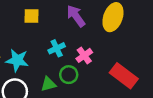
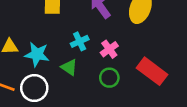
green circle: (69, 75) -> (109, 78), moved
green triangle: (48, 84) -> (69, 67), moved, turned 49

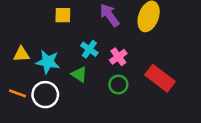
cyan cross: (80, 41) -> (89, 49), turned -30

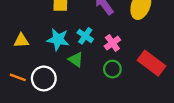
cyan star: (48, 62) -> (58, 39), moved

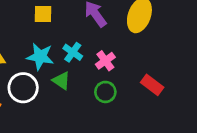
red rectangle: (151, 63) -> (152, 85), size x0.7
white circle: (44, 78) -> (23, 88), moved

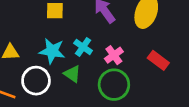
red rectangle: (152, 85) -> (158, 60), moved
green circle: (105, 92) -> (114, 85), size x1.5

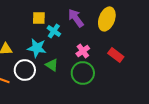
cyan cross: (83, 47) -> (54, 31), moved

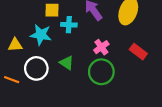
cyan cross: (54, 31) -> (69, 25), turned -32
cyan star: (37, 48) -> (41, 35), moved

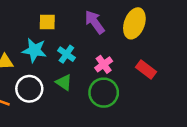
cyan cross: (69, 25) -> (66, 54), moved, turned 32

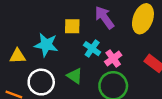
yellow square: (47, 22) -> (72, 26), moved
cyan cross: (66, 54) -> (92, 49), moved

